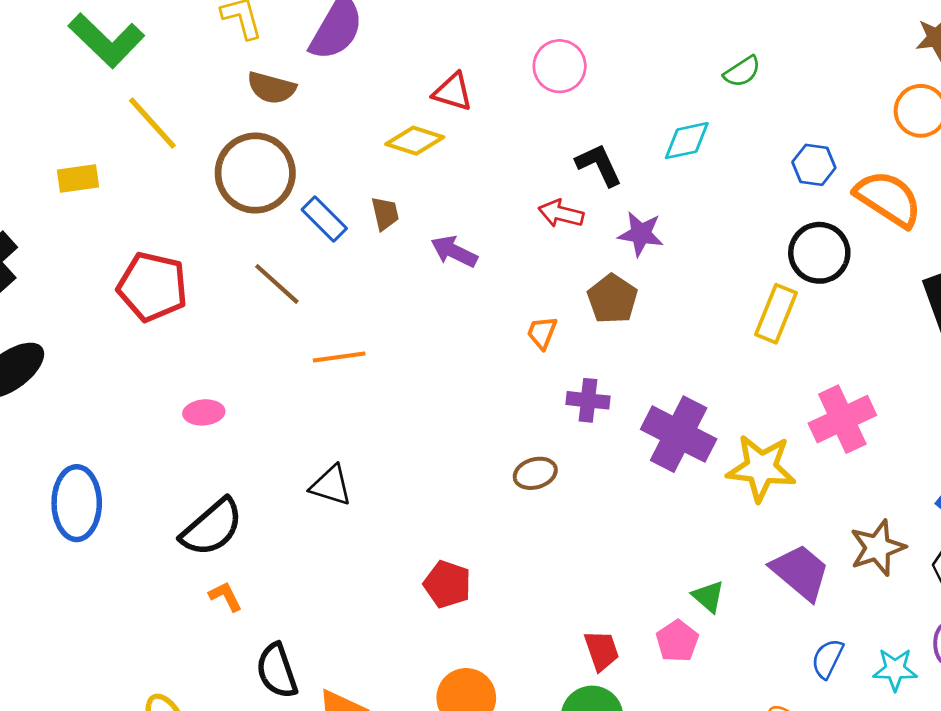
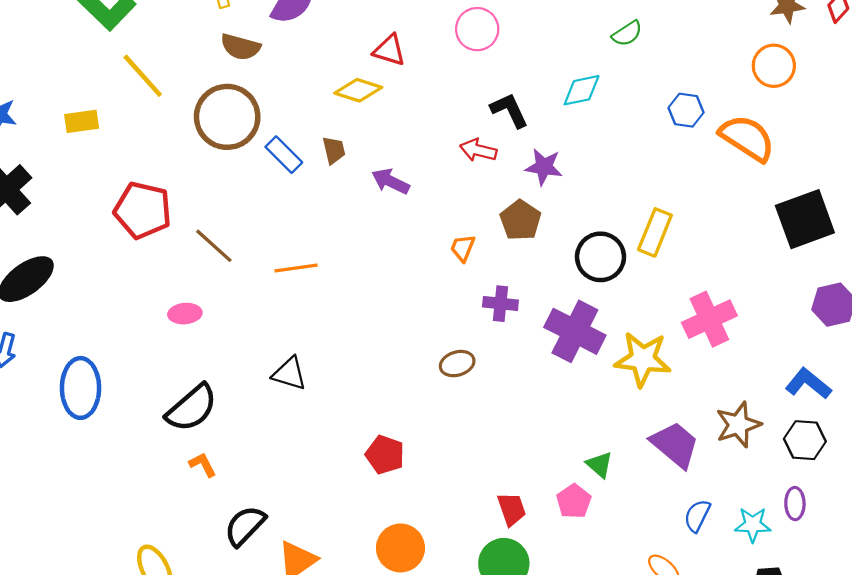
black circle: (819, 253) -> (600, 257), moved
brown line: (277, 284) -> (214, 246), moved
black semicircle: (277, 671) -> (245, 526), turned 63

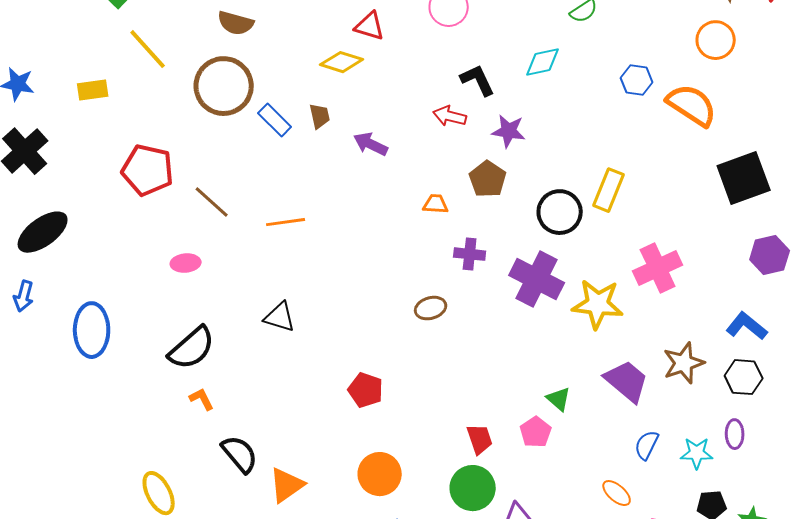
orange trapezoid: (463, 248) -> (436, 204), turned 72
black semicircle: (245, 526) -> (240, 454), turned 96

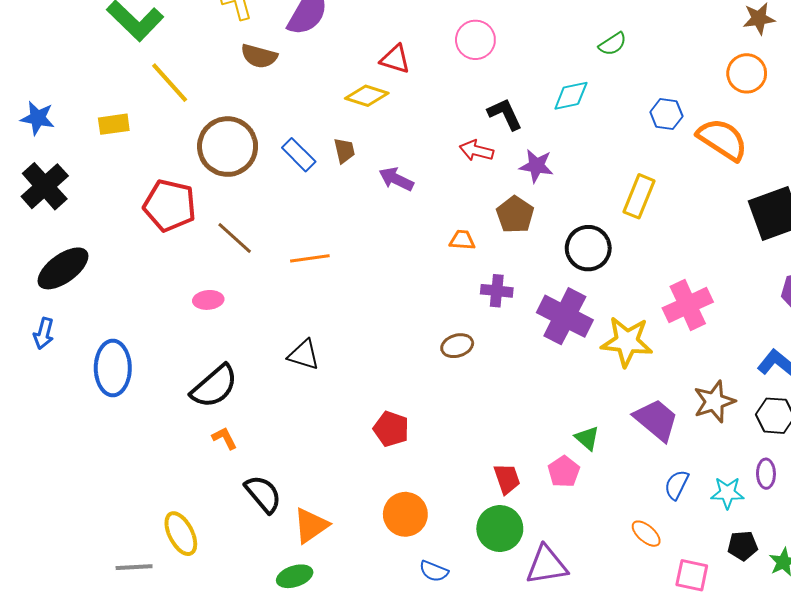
brown circle: (224, 86) -> (228, 147), moved
yellow rectangle: (609, 190) -> (639, 196), moved

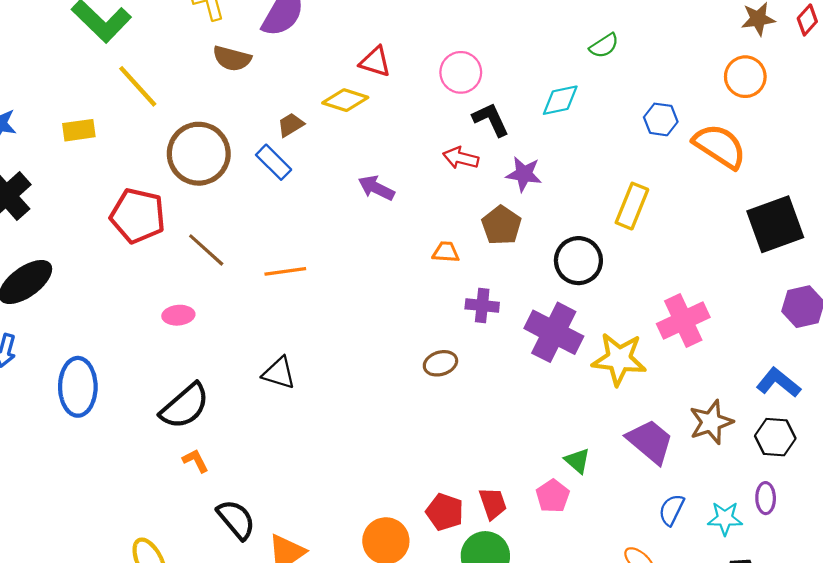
pink circle: (475, 40) -> (461, 72), moved
brown trapezoid: (344, 151) -> (291, 125), moved, turned -108
red pentagon: (391, 429) -> (445, 512), moved

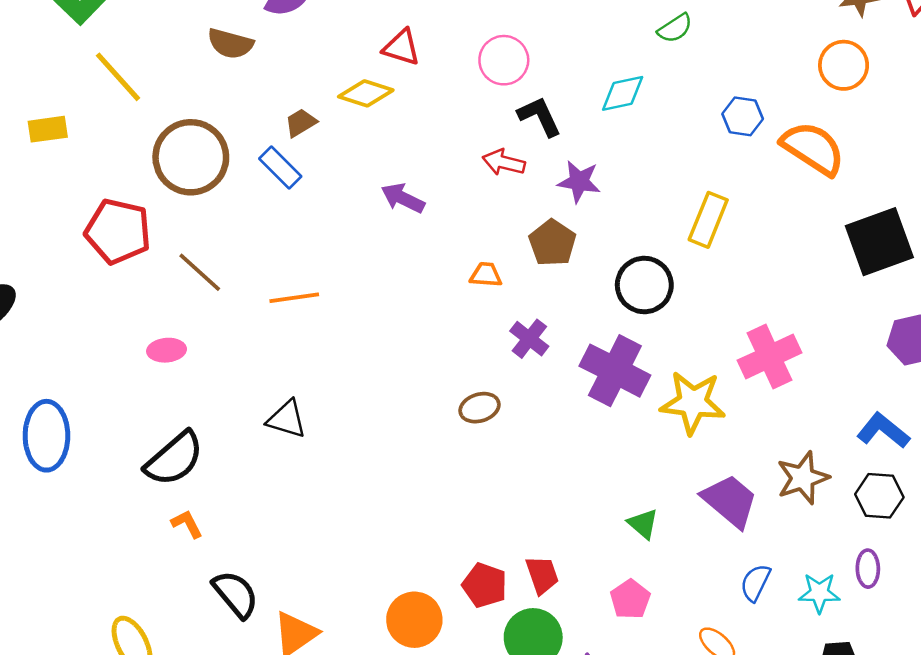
purple cross: (482, 306) -> (529, 339), turned 32
pink pentagon: (553, 496) -> (630, 599), moved

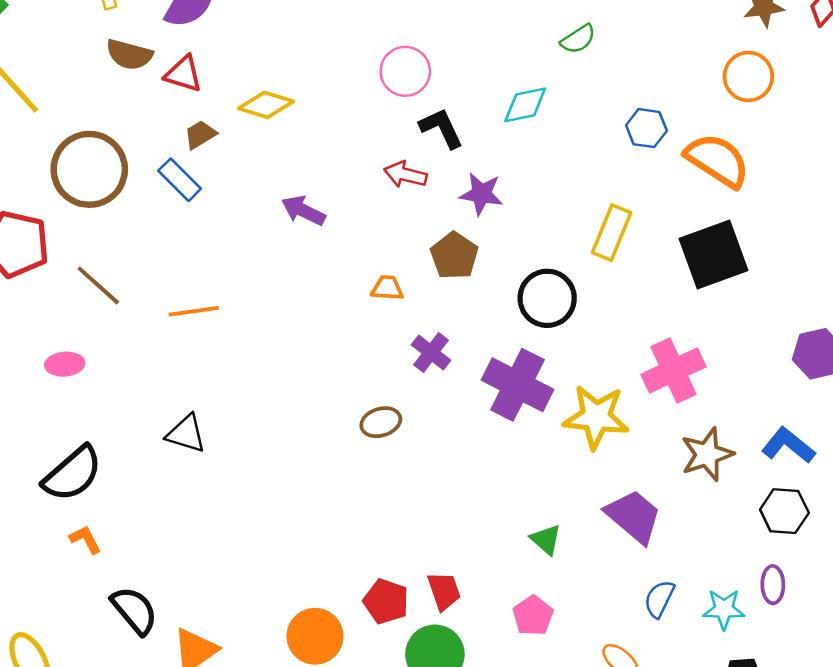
red triangle: (402, 47) -> (183, 74), moved
black square: (879, 242) -> (714, 254), moved
brown star: (803, 478) -> (707, 454), moved

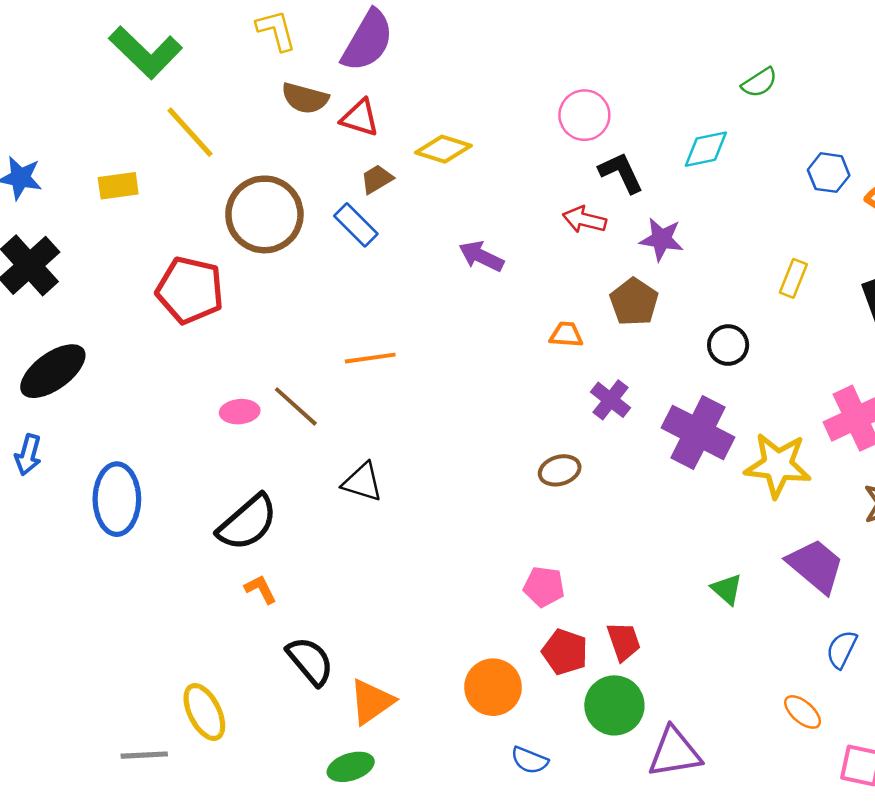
yellow rectangle: (612, 233) -> (793, 278), size x0.7
brown line: (98, 285) -> (296, 406), moved
black circle: (547, 298) -> (728, 345), size x0.7
pink pentagon: (533, 616) -> (544, 587), moved, turned -30

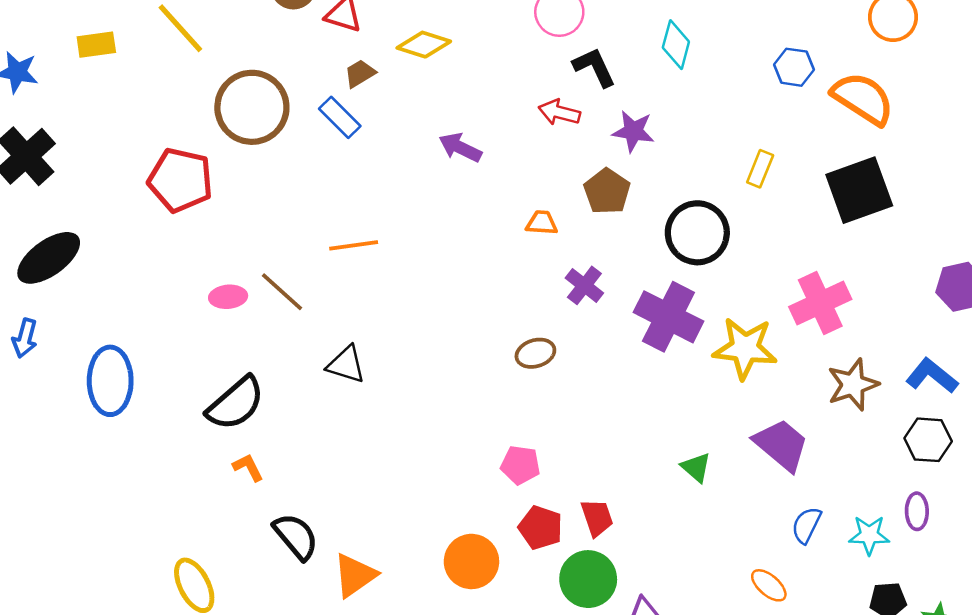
cyan diamond: (706, 149) -> (676, 45), turned -63
yellow rectangle: (118, 186) -> (96, 45), moved
black circle: (728, 345) -> (697, 233), size x1.6

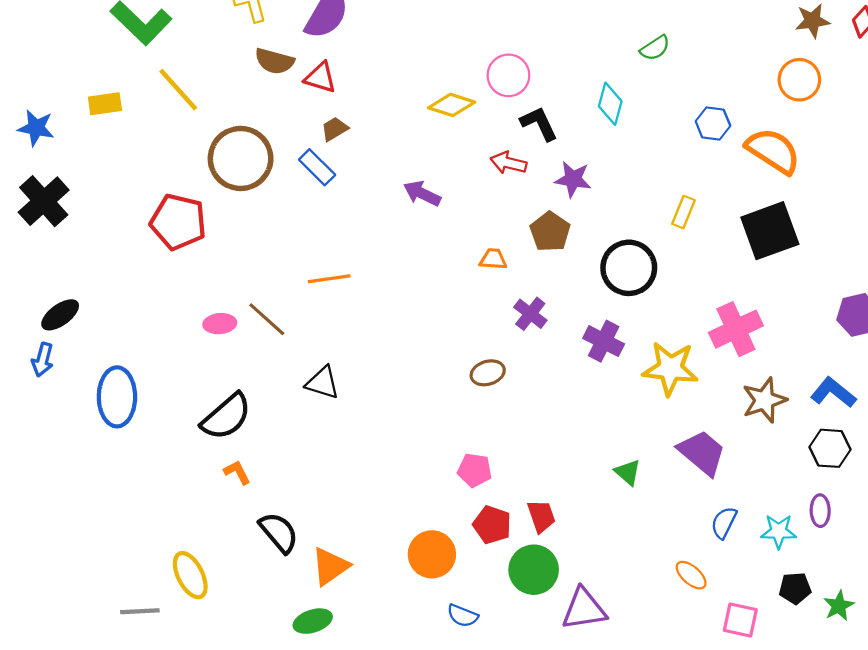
yellow diamond: (424, 45) -> (452, 105), moved
black ellipse: (49, 258) -> (60, 315), moved, size x0.7
purple cross: (668, 317) -> (604, 341), size x0.7

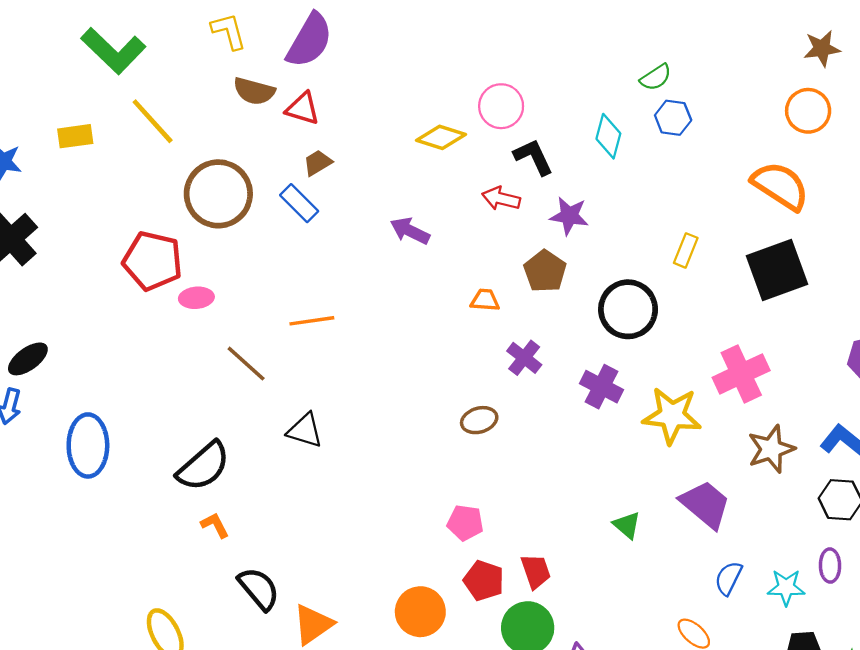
blue hexagon: (713, 123) -> (673, 118), moved
pink ellipse: (220, 324) -> (196, 298), moved

